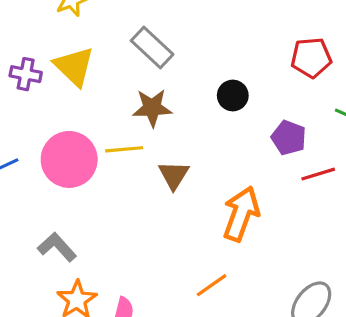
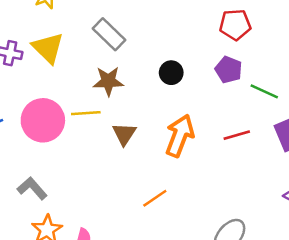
red pentagon: (311, 58) -> (235, 25), moved
purple pentagon: (289, 138) -> (229, 70), moved
orange arrow: (241, 214) -> (180, 136), moved
orange line: (212, 285) -> (155, 198), moved

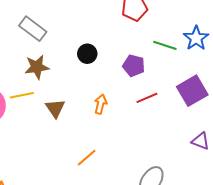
purple pentagon: (229, 70) -> (134, 66), moved
green line: (264, 91) -> (165, 45), moved
orange arrow: (180, 136) -> (101, 104), size x0.6

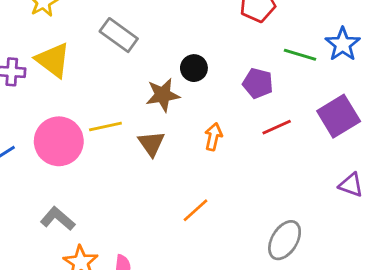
brown star: (37, 67) -> (163, 95), moved

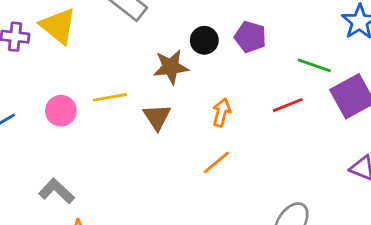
green line: (300, 55) -> (314, 65), moved
purple pentagon: (258, 83) -> (250, 37), moved
pink circle: (59, 141) -> (61, 111), size x0.6
orange line: (196, 210) -> (216, 162), moved

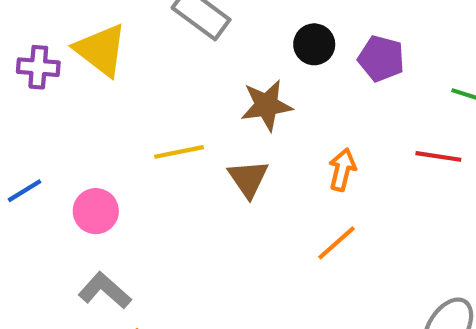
black circle: (204, 40) -> (314, 44), moved
red line: (288, 105) -> (438, 156), turned 32
pink circle: (61, 111) -> (96, 211), moved

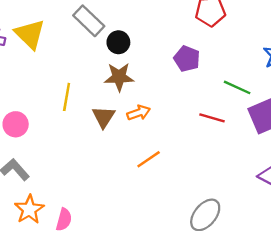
black circle: (314, 44) -> (118, 42), moved
yellow line: (179, 152) -> (67, 97), turned -76
orange arrow: (342, 170) -> (139, 113), moved, turned 50

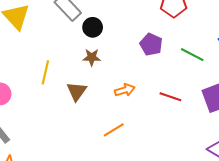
brown star: (119, 77) -> (92, 57), size x0.7
green line: (237, 87) -> (192, 55), moved
orange arrow: (139, 113) -> (125, 90), moved

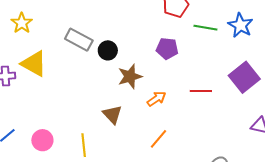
green line: (192, 55) -> (205, 28), moved
brown star: (92, 57) -> (130, 76), moved, size x1.4
yellow line: (45, 72) -> (84, 145), moved

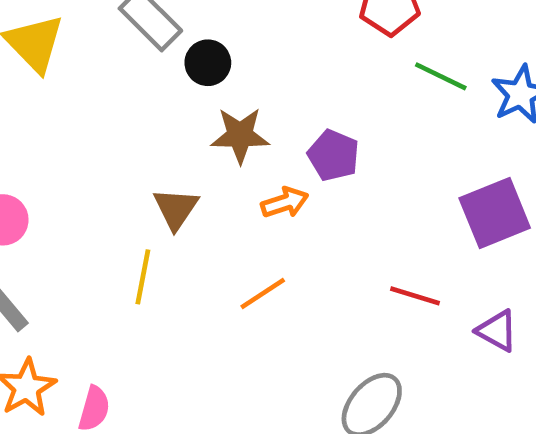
purple pentagon: (167, 49) -> (334, 155), moved
red line: (201, 91) -> (415, 296), moved
yellow line: (84, 145) -> (143, 277), moved

